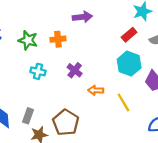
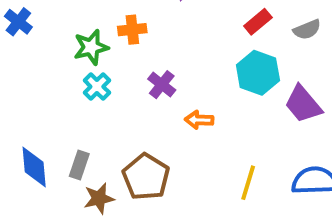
green star: (28, 40) -> (91, 47), moved, turned -30
cyan cross: (38, 71) -> (97, 87), turned 32
yellow line: (124, 102) -> (248, 183), moved, turned 48

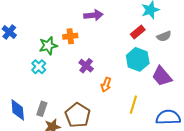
cyan cross: (97, 87) -> (39, 67), moved
orange arrow: (199, 120) -> (106, 85), turned -72
yellow line: (248, 183) -> (133, 105), moved

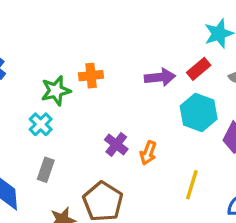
purple arrow: (93, 15) -> (160, 77), moved
purple cross: (86, 66) -> (116, 144), moved
gray rectangle: (42, 109) -> (46, 170), moved

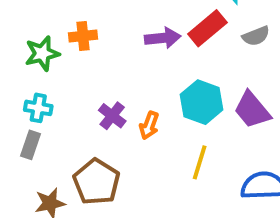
red rectangle: (199, 69) -> (207, 28), size x1.4
cyan hexagon: (199, 113) -> (202, 102), moved
cyan cross: (41, 124) -> (38, 108), moved, turned -35

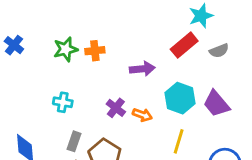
purple arrow: (163, 38) -> (142, 69), moved
green star: (42, 53) -> (66, 49), moved
orange arrow: (149, 125) -> (142, 115), turned -90
gray rectangle: (30, 145) -> (74, 141), moved

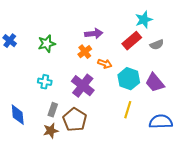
orange cross: (95, 51) -> (85, 52), moved, turned -32
purple arrow: (142, 69) -> (94, 34), moved
purple cross: (116, 108) -> (83, 86), size x1.6
orange arrow: (142, 115) -> (105, 64), moved

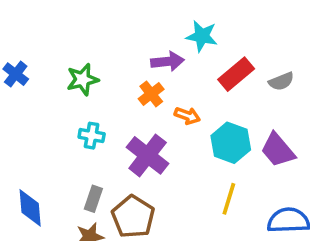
cyan star: (144, 20) -> (202, 36), moved, turned 30
cyan cross: (45, 82) -> (92, 136), moved

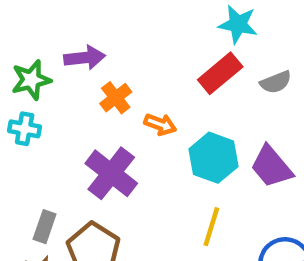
cyan star: (202, 36) -> (238, 24), moved
purple arrow: (167, 61) -> (85, 58), moved
cyan cross: (92, 136) -> (25, 129), moved

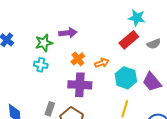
orange cross: (116, 98) -> (78, 59), moved
orange arrow: (160, 124) -> (102, 63), turned -40
purple cross: (111, 173) -> (80, 85), turned -35

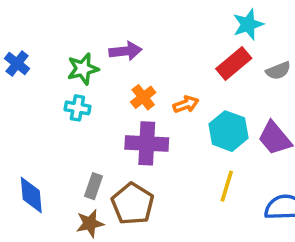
cyan star: (137, 18) -> (248, 24), turned -30

